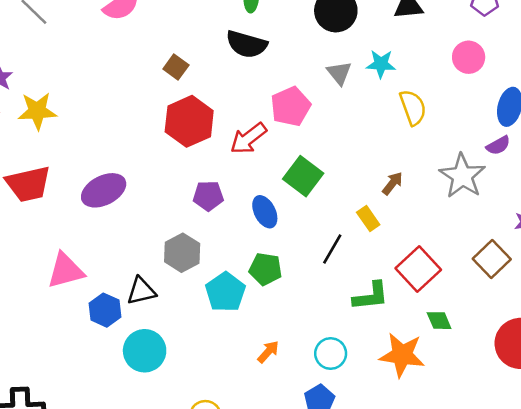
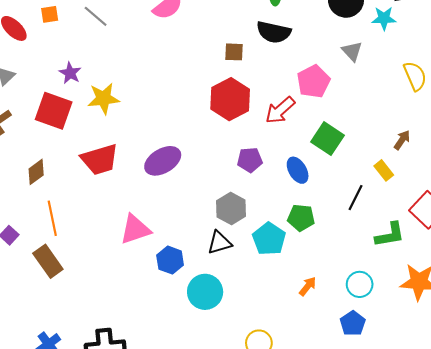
cyan star: (381, 64) -> (384, 18), moved
brown square: (176, 67) -> (234, 52), moved, turned -30
black triangle: (141, 291) -> (219, 243), moved

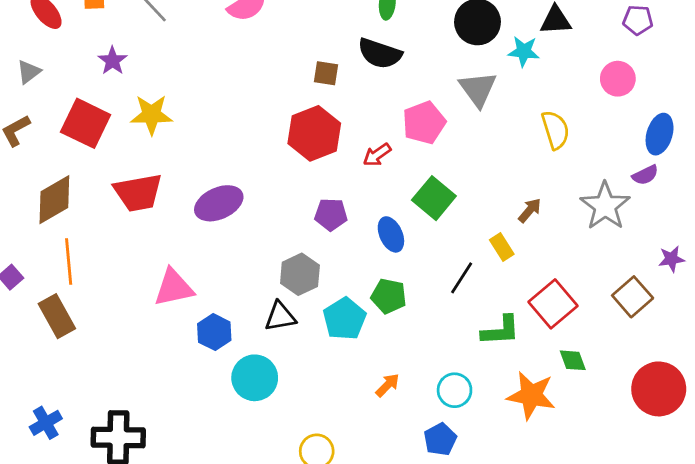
gray triangle: (352, 51) -> (478, 89), size x1.4
purple star: (70, 73) -> (113, 61), moved
red arrow: (280, 110) -> (377, 155), size x0.7
brown diamond: (36, 172) -> (54, 200), size x1.5

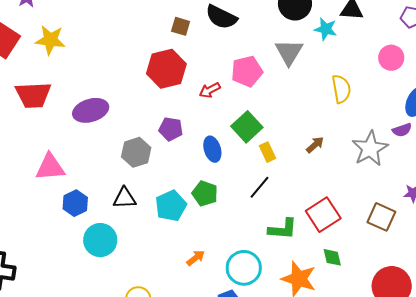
yellow rectangle: (502, 247) -> (268, 152), moved
gray hexagon: (300, 274) -> (136, 152), moved
brown square: (633, 297) -> (381, 217), turned -32
cyan circle: (455, 390) -> (244, 268), size x1.4

